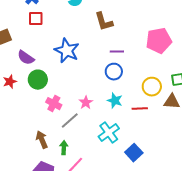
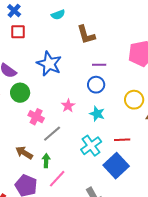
pink star: (86, 103) -> (68, 106), moved
red line: (140, 109) -> (122, 140), moved
brown arrow: (42, 140) -> (24, 153), turned -36
blue square: (134, 153) -> (116, 166), size x1.4

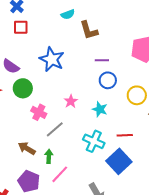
cyan semicircle: (58, 15) -> (68, 14), moved
blue circle: (96, 85) -> (108, 80), moved
cyan cross: (91, 146) -> (94, 141), turned -30

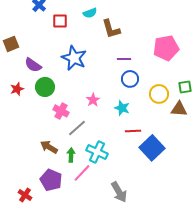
red square: (21, 27) -> (60, 21), moved
red line: (125, 135) -> (133, 131), moved
cyan cross: (94, 141) -> (97, 152), moved
blue square: (119, 161) -> (152, 148), moved

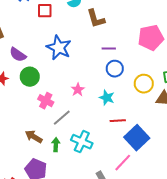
pink line: (82, 173) -> (123, 163), moved

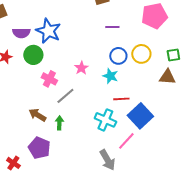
blue star: (59, 48) -> (48, 31), moved
purple semicircle: (18, 55) -> (21, 33), turned -36
blue circle: (115, 69) -> (118, 56), moved
yellow circle: (144, 84) -> (141, 54), moved
cyan cross: (82, 142) -> (105, 120), moved

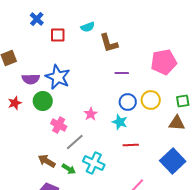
blue square: (140, 116) -> (173, 161), moved
cyan cross: (105, 120) -> (94, 163), moved
green arrow: (59, 123) -> (69, 169), turned 120

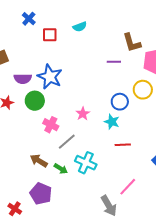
brown L-shape: (109, 43) -> (132, 43), moved
purple line: (122, 73) -> (114, 62), moved
yellow circle: (151, 100) -> (143, 90), moved

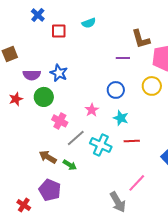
blue star: (50, 77) -> (59, 73), size x0.7
blue circle: (120, 102) -> (116, 90), moved
cyan cross: (86, 163) -> (101, 145), moved

